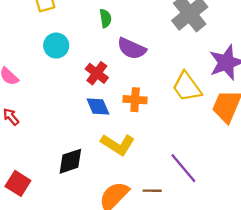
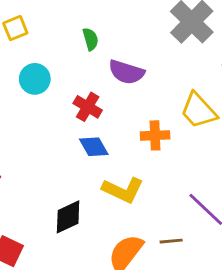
orange cross: (135, 100) -> (155, 135), moved

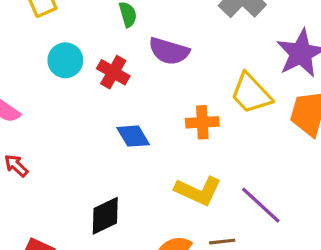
red cross: (88, 107) -> (113, 72), moved
yellow L-shape: (123, 190) -> (198, 191), moved

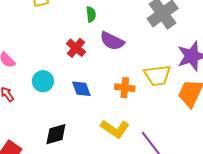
cyan circle: (65, 60) -> (43, 81), moved
yellow trapezoid: (251, 93) -> (157, 75), turned -64

